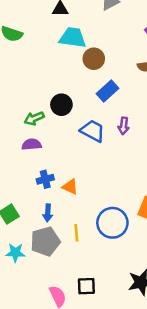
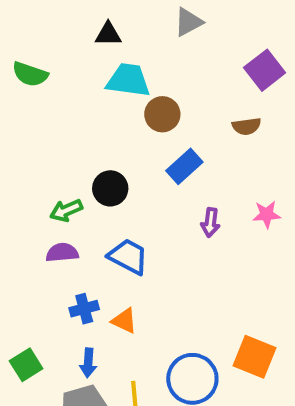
blue trapezoid: (93, 131) -> (128, 257), moved

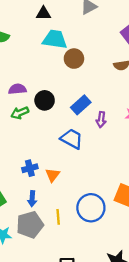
blue rectangle: (184, 166) -> (81, 105), moved
purple semicircle: (62, 253) -> (17, 89), moved
blue trapezoid: (128, 257) -> (72, 139), moved
orange triangle: (124, 321) -> (52, 175), turned 42

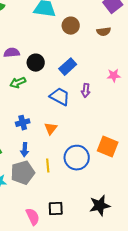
brown circle: (74, 59) -> (71, 26), moved
green arrow: (20, 113) -> (18, 83), moved
purple arrow: (101, 120) -> (86, 91), moved
orange triangle: (52, 175) -> (51, 129), moved

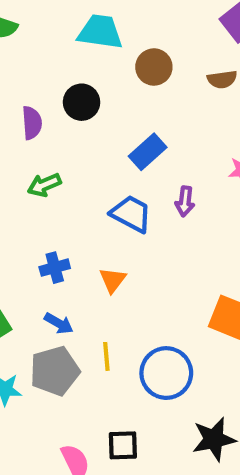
purple semicircle: (12, 53) -> (32, 123), turned 91
black circle: (36, 63) -> (82, 102), moved
blue arrow: (25, 150) -> (59, 323), turned -64
blue circle: (77, 158) -> (166, 373), moved

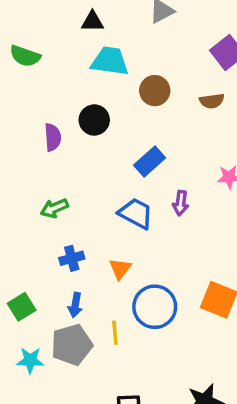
green arrow: (44, 185) -> (54, 208), moved
blue arrow: (59, 323) -> (75, 305), turned 70
blue circle: (166, 373) -> (155, 307), moved

